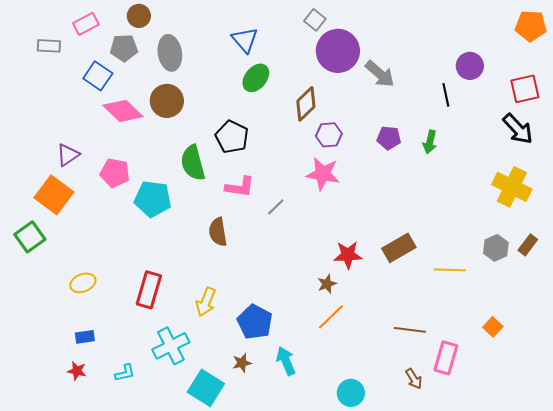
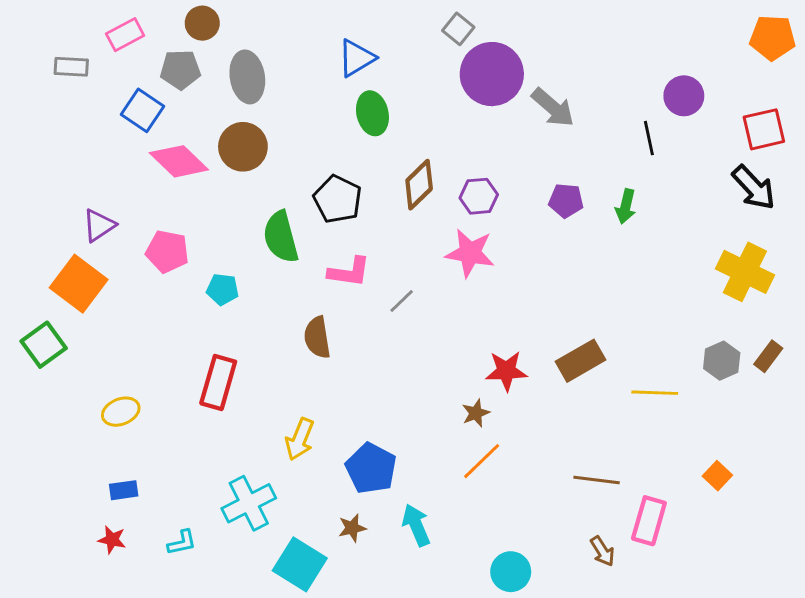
blue triangle: (245, 40) -> (356, 58), turned 40
green ellipse: (256, 78) -> (372, 113), turned -52
brown diamond: (306, 104) -> (419, 185), moved
cyan pentagon: (153, 199) -> (223, 289), size x0.6
red rectangle: (149, 290) -> (218, 382), moved

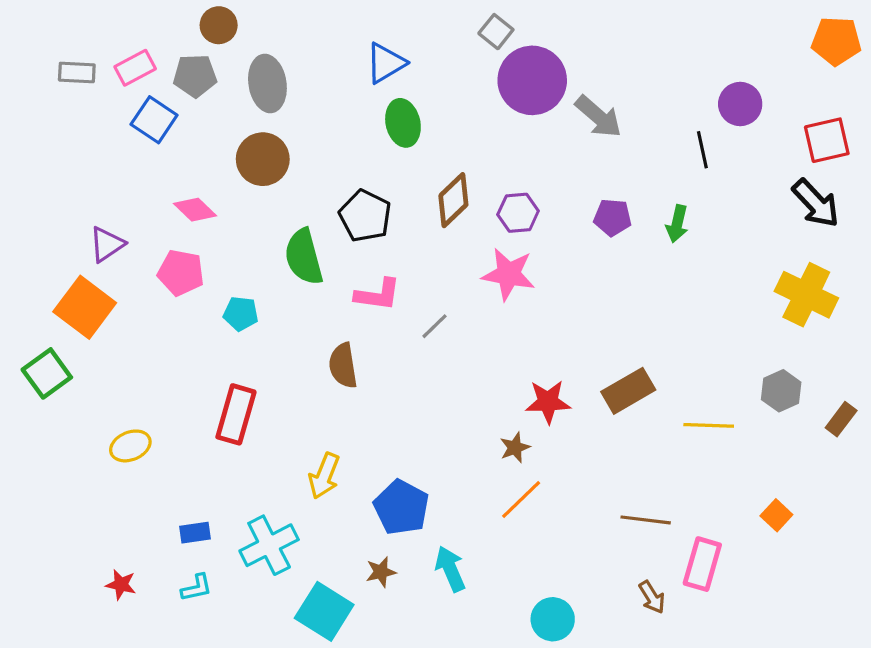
pink rectangle: (125, 35) -> (135, 68), moved
pink diamond: (179, 161) -> (195, 210), moved, size x0.7
brown rectangle: (768, 356) -> (841, 419), moved
blue rectangle: (124, 490) -> (195, 533), moved

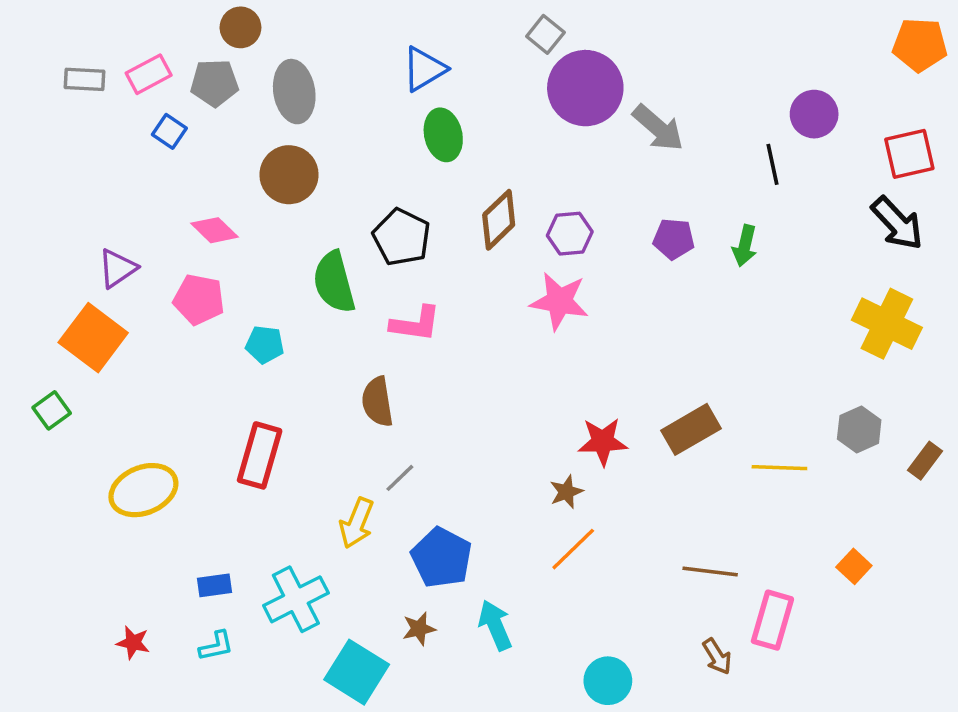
blue square: (154, 120) -> (169, 131), size x0.7
gray line: (434, 326) -> (400, 478), moved
green square: (47, 373) -> (52, 410), size x0.7
yellow ellipse: (130, 446) -> (143, 490), size x1.5

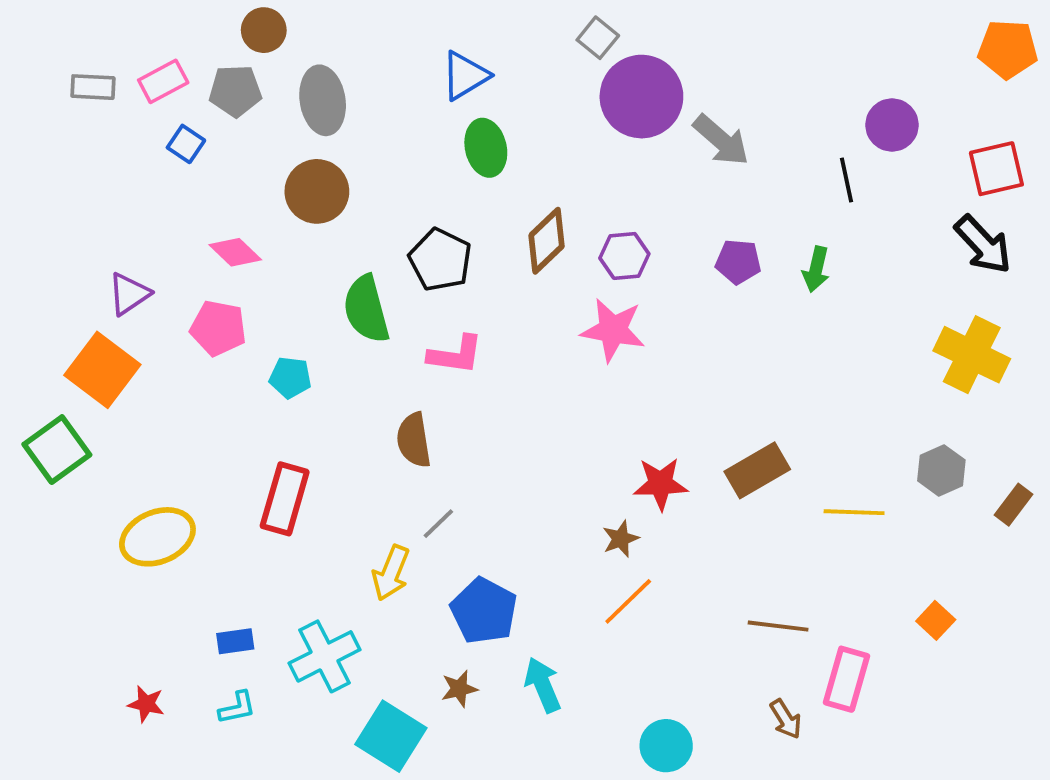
green square: (52, 410) -> (57, 450), size x1.6

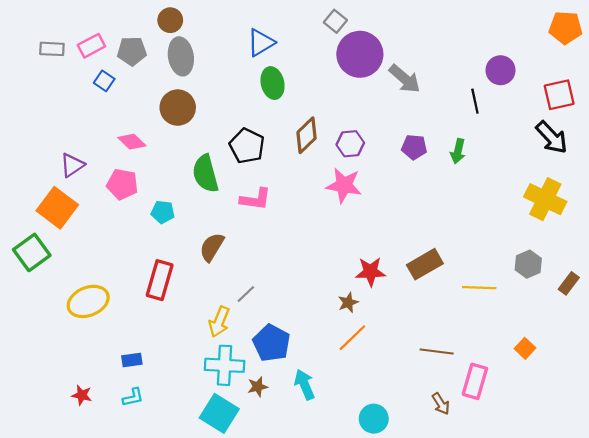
brown circle: (264, 30) -> (170, 20), moved
brown semicircle: (414, 440) -> (212, 247), moved, turned 40
cyan cross: (324, 656) -> (225, 365), moved, turned 30

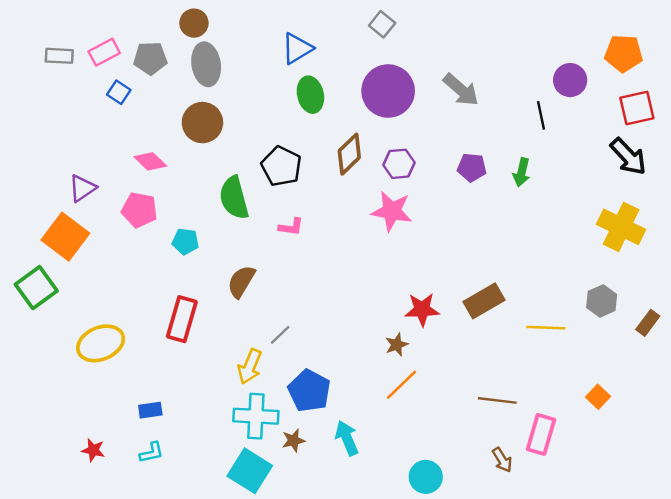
orange pentagon: (565, 28) -> (624, 53), moved
purple circle: (360, 54) -> (388, 91), moved
pink L-shape: (255, 199) -> (291, 227), size x0.7

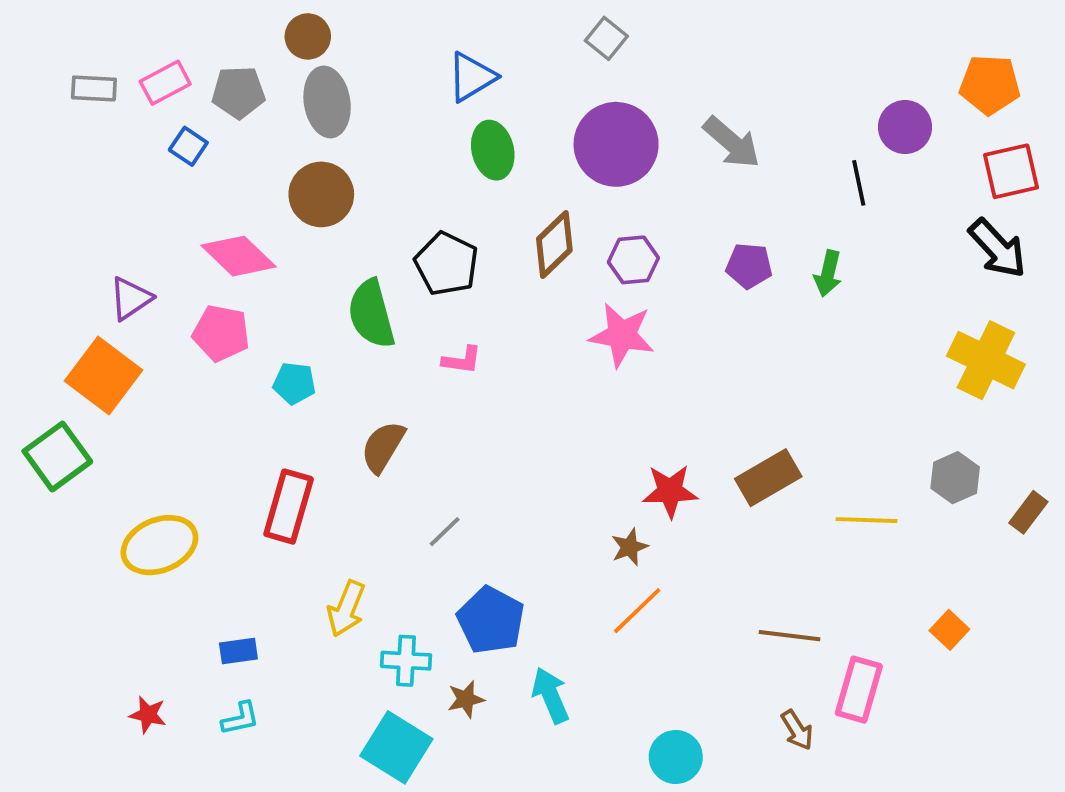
pink diamond: (150, 161) -> (238, 256), size x1.4
yellow arrow: (250, 366) -> (346, 609), moved
cyan cross: (256, 416) -> (406, 661), size x0.7

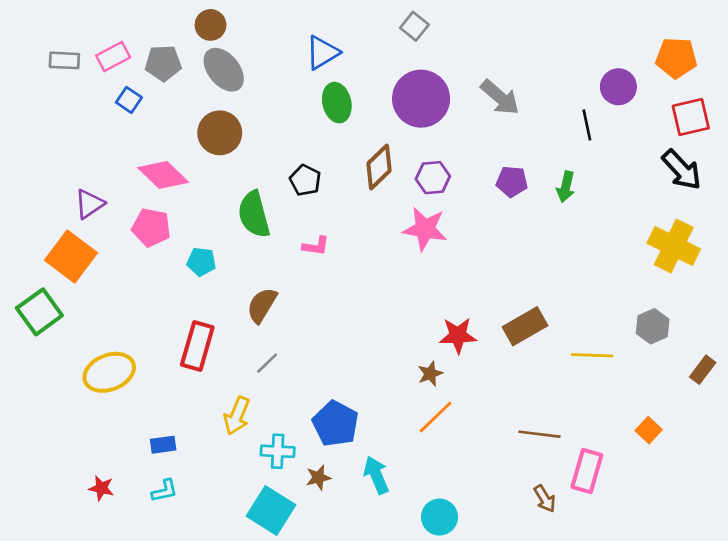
gray ellipse: (327, 102) -> (224, 70), turned -30
black pentagon: (446, 264) -> (305, 180), size x0.7
brown rectangle: (1028, 512) -> (703, 370), moved
gray line: (445, 532) -> (267, 363), moved
cyan circle: (676, 757) -> (439, 517), moved

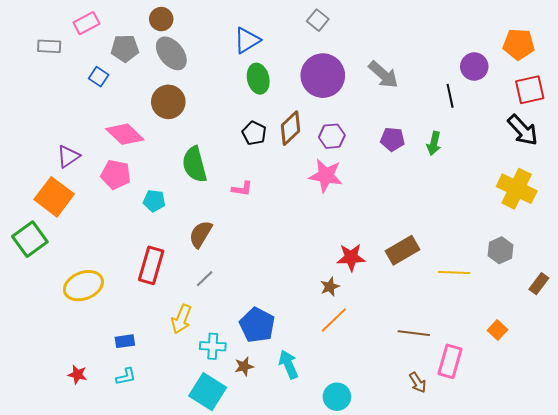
pink rectangle: (113, 57) -> (86, 23), moved
black pentagon: (305, 180) -> (254, 133), moved

